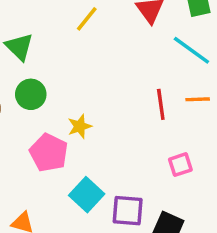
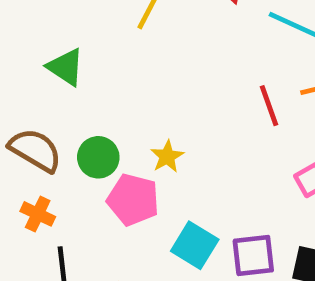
green circle: (31, 94) -> (98, 157), moved

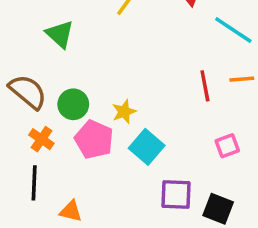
orange cross: (38, 214) -> (41, 139), moved
cyan square: (195, 245) -> (147, 147), moved

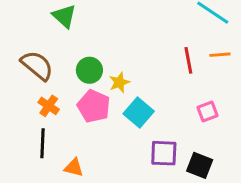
green circle: (73, 104) -> (89, 70), moved

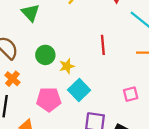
red line: (188, 60) -> (103, 45), moved
pink pentagon: (94, 106) -> (49, 99), moved, turned -30

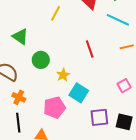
green circle: (45, 55) -> (41, 60), moved

